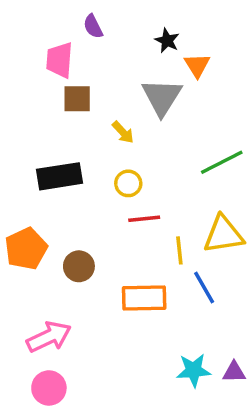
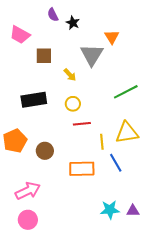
black star: (167, 41) -> (73, 23), moved
pink trapezoid: (60, 60) -> (20, 35), moved, turned -65

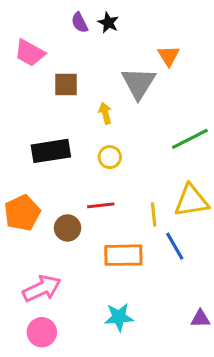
black star: (73, 23) -> (108, 23), moved
yellow arrow: (70, 75) -> (105, 113), turned -152
red line: (82, 124) -> (101, 205), moved
cyan star: (110, 210) -> (119, 317), moved

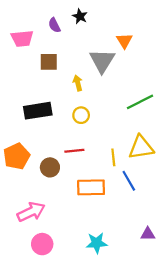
purple semicircle: (80, 23) -> (54, 25), moved
pink trapezoid: (30, 53) -> (22, 39), turned -35
cyan star: (119, 317) -> (97, 243), moved
pink circle: (42, 332) -> (42, 244), moved

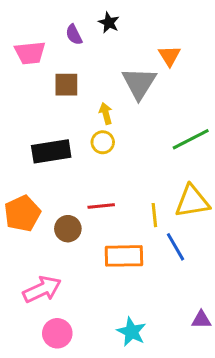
yellow circle: (81, 115) -> (103, 142), moved
cyan star: (97, 243) -> (132, 332), turned 30

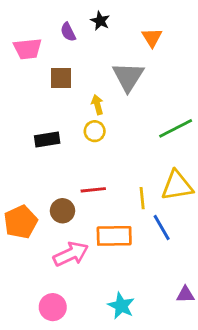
orange triangle: (169, 56) -> (152, 38), moved
black rectangle: (51, 151) -> (47, 140), size x0.7
orange pentagon: (22, 214) -> (21, 222), moved
pink arrow: (42, 289) -> (71, 254), moved

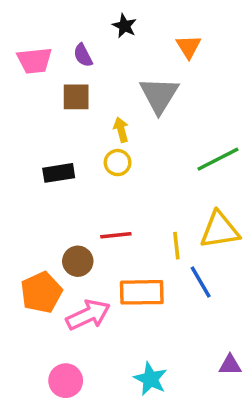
purple semicircle: (68, 32) -> (83, 55), moved
orange pentagon: (21, 222) -> (41, 292), moved

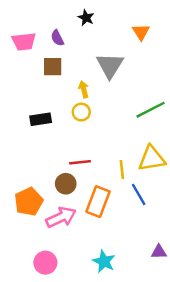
orange triangle: (189, 47) -> (141, 32), moved
brown circle: (78, 261) -> (66, 184), moved
orange rectangle: (142, 292) -> (98, 202), turned -68

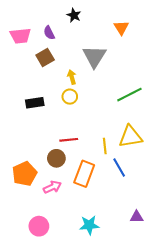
brown square: (53, 67) -> (45, 57), turned -30
pink arrow: (61, 217) -> (52, 187), size x0.7
cyan star: (104, 261) -> (89, 225), turned -30

